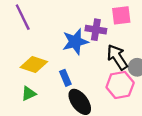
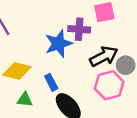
black arrow: (117, 57) -> (104, 56), turned 100
green triangle: (29, 93) -> (25, 100), moved, turned 35

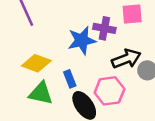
pink hexagon: (109, 85) -> (109, 91), moved
green triangle: (25, 100) -> (41, 93), size x1.5

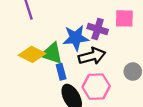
black arrow: (126, 59) -> (92, 56), moved
green triangle: (41, 93) -> (52, 53), moved

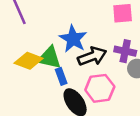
purple cross: (98, 29) -> (125, 51), moved
blue star: (76, 38) -> (73, 39), turned -30

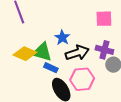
blue star: (73, 39) -> (62, 38), size x0.7
blue rectangle: (61, 76) -> (51, 68), turned -48

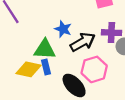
yellow diamond: (25, 54) -> (28, 69), moved
blue rectangle: (51, 68) -> (46, 67), moved, turned 64

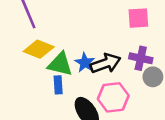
blue star: (63, 29) -> (85, 63), moved
yellow diamond: (28, 69) -> (39, 49), moved

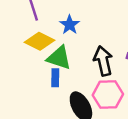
blue star: (85, 63) -> (70, 25), moved
black arrow: (106, 63) -> (103, 61), turned -88

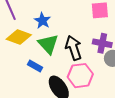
green triangle: (59, 58) -> (48, 44), moved, turned 35
blue rectangle: (55, 78) -> (35, 66), turned -56

